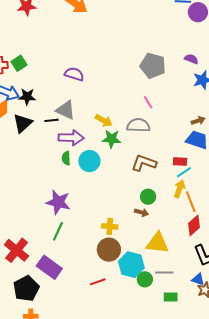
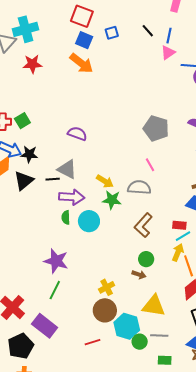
brown L-shape: (144, 163) -> (143, 225), turned -70
yellow cross: (110, 226) -> (107, 287), turned -35

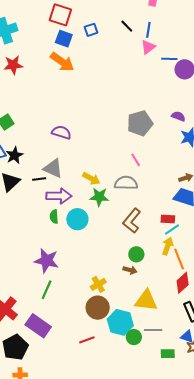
gray pentagon: (156, 128) -> (140, 123), turned -30
black star: (29, 154) -> (15, 155), turned -30
green rectangle: (165, 360) -> (168, 354), moved

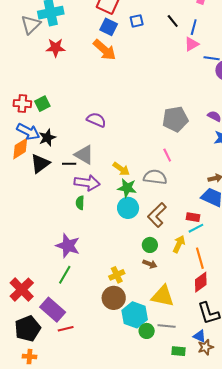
cyan circle: (77, 219) -> (128, 208), moved
yellow arrow: (168, 246) -> (179, 244), moved
green circle: (136, 254) -> (150, 245), moved
red line: (87, 340) -> (66, 329), moved

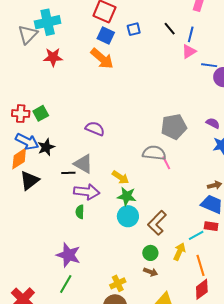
black triangle: (40, 164) -> (29, 180), moved
gray semicircle: (155, 177) -> (154, 153), moved
red rectangle: (193, 217) -> (211, 226), moved

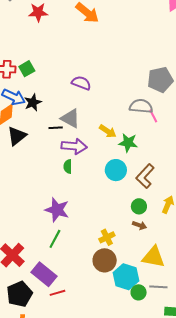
green star: (127, 196) -> (128, 143), moved

